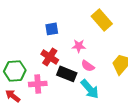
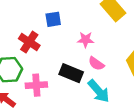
red cross: (50, 57) -> (29, 42), moved

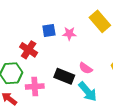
pink star: (86, 40) -> (69, 34), moved

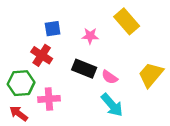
blue square: (49, 31) -> (53, 29), moved
black rectangle: (64, 76) -> (84, 69), moved

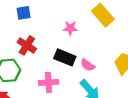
blue square: (53, 29) -> (24, 13), moved
pink cross: (49, 99) -> (49, 82), moved

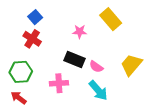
blue square: (24, 13) -> (35, 17), turned -32
red cross: (27, 45) -> (32, 39), moved

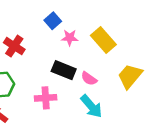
blue square: (35, 17) -> (53, 21), moved
yellow rectangle: (111, 19) -> (103, 40), moved

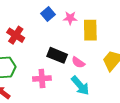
pink star: (70, 38) -> (70, 18), moved
yellow rectangle: (103, 40) -> (90, 30), turned 40

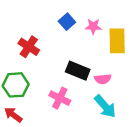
pink semicircle: (78, 62) -> (103, 79), turned -40
pink cross: (42, 78) -> (60, 98), turned 30

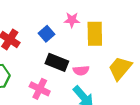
blue square: (67, 22) -> (47, 34), moved

